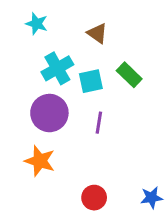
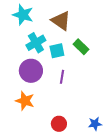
cyan star: (37, 24) -> (23, 15), size x1.5
brown triangle: (97, 33) -> (61, 21), size x1.5

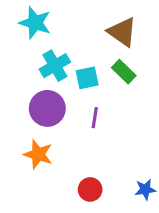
brown triangle: (61, 21) -> (122, 32), moved

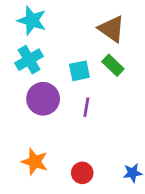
cyan cross: (55, 66) -> (29, 60), moved
orange star: (38, 154) -> (35, 162), moved

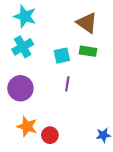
green rectangle: (113, 65) -> (88, 51), turned -35
purple circle: (43, 99) -> (20, 88), moved
red circle: (82, 173) -> (50, 135), moved

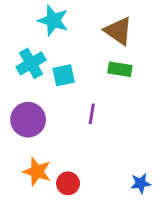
cyan star: (25, 16) -> (53, 20), moved
cyan square: (62, 56) -> (64, 75), moved

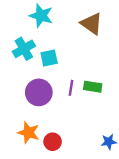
green rectangle: (120, 69) -> (93, 87), moved
purple circle: (28, 120) -> (39, 92), moved

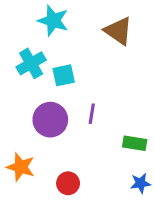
green rectangle: (93, 87) -> (135, 143), moved
orange star: (28, 133) -> (21, 167), moved

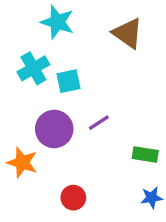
purple line: (92, 114) -> (99, 123), turned 48
orange star: (21, 167) -> (22, 162), moved

